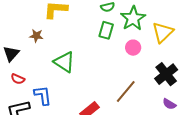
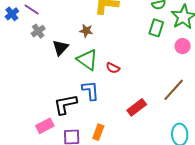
green triangle: (64, 62) -> (87, 60), moved
red semicircle: (18, 79) -> (113, 68), moved

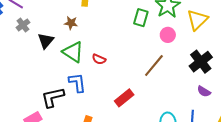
brown line: (174, 90) -> (154, 66), moved

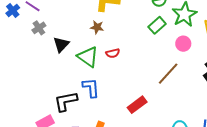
green rectangle: (141, 18) -> (157, 25), turned 30
brown star: (71, 23) -> (97, 27), moved
red semicircle: (99, 59) -> (113, 53), moved, turned -40

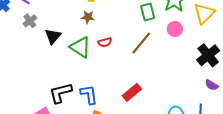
green rectangle: (157, 25) -> (148, 12), turned -60
brown line: (168, 74) -> (141, 43), moved
blue L-shape: (91, 88) -> (89, 94), moved

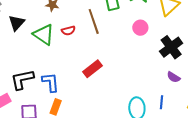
pink circle: (175, 29) -> (140, 28), moved
brown line: (141, 43) -> (94, 21), moved, turned -60
red rectangle: (132, 92) -> (93, 69), moved

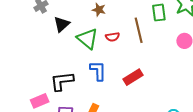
blue L-shape: (51, 82) -> (98, 71), moved

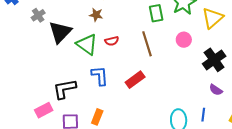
black triangle: (62, 24) -> (60, 32), size x1.4
brown line: (139, 30) -> (147, 44), moved

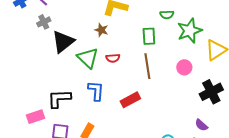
green rectangle: (156, 13) -> (149, 36), moved
purple semicircle: (216, 90) -> (201, 125), moved

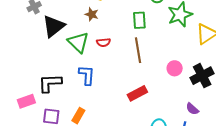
pink circle: (184, 67) -> (175, 68), moved
red rectangle: (130, 100) -> (137, 93), moved

